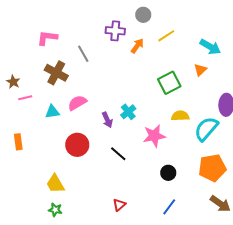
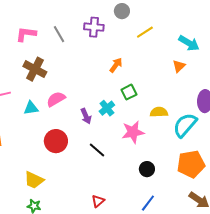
orange arrow: (137, 46) -> (116, 65), moved
gray line: (83, 54) -> (59, 34), moved
green square: (169, 83) -> (129, 92), moved, size x0.7
yellow trapezoid: (55, 184) -> (34, 180), turned -35

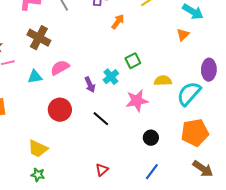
orange arrow: (116, 65) -> (118, 22), moved

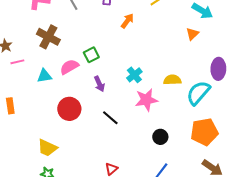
green square: (133, 61) -> (91, 55), moved
cyan cross: (111, 77) -> (134, 75), moved

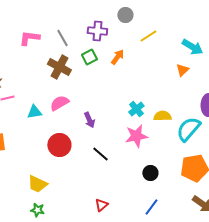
brown cross: (48, 37) -> (59, 67), moved
green square: (91, 55) -> (89, 57), moved
cyan cross: (134, 75) -> (136, 109), moved

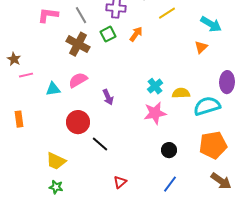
cyan semicircle: (188, 129) -> (207, 106), turned 32
black line: (100, 154) -> (100, 144), moved

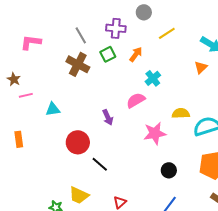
pink L-shape: (48, 15) -> (31, 42), moved
pink semicircle: (78, 80) -> (136, 100), moved
cyan cross: (155, 86) -> (153, 78), moved
yellow trapezoid: (56, 161) -> (79, 195), moved

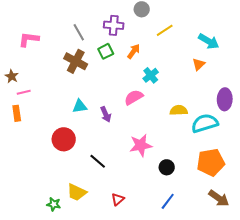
cyan triangle: (53, 109) -> (80, 106), moved
pink star: (155, 133) -> (141, 145), moved
orange rectangle: (19, 139) -> (17, 113), moved
red circle: (78, 142) -> (64, 139), moved

